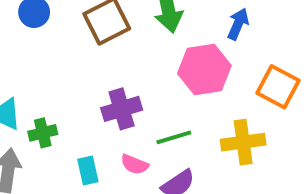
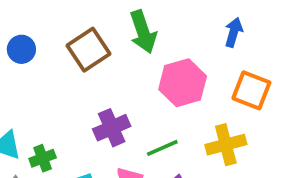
blue arrow: (238, 24) -> (234, 32), moved

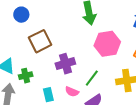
brown square: (88, 50) -> (40, 41), moved
green line: (162, 148) -> (92, 78), turned -36

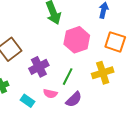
cyan rectangle: (48, 95) -> (27, 101), turned -32

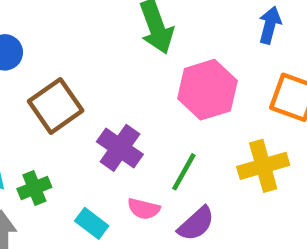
purple cross: (39, 67) -> (120, 148), turned -30

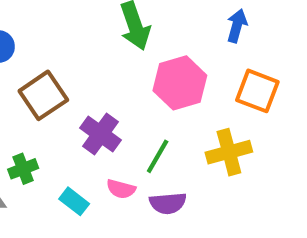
purple semicircle: (196, 224) -> (168, 203), turned 36

